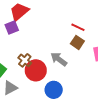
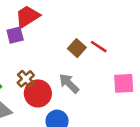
brown square: (77, 42) -> (77, 48), moved

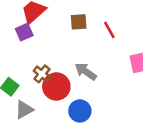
red line: (99, 47) -> (109, 30), turned 36
brown square: (77, 48) -> (79, 22), moved, turned -36

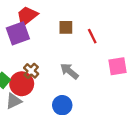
purple square: (24, 32) -> (18, 33), size x1.5
red circle: (56, 87) -> (22, 84), moved

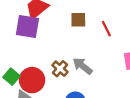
purple square: (18, 33) -> (27, 27), turned 30
brown cross: (31, 71) -> (60, 69), moved

